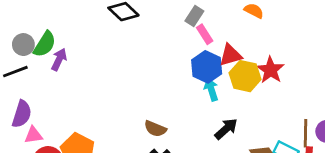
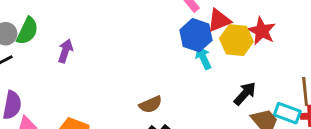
purple arrow: (59, 59) -> (65, 51), moved
brown semicircle: (155, 129) -> (151, 105), turned -40
black arrow: (226, 129) -> (245, 94), moved

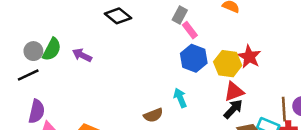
red triangle: (219, 20) -> (234, 92), moved
purple arrow: (65, 51) -> (82, 55), moved, turned -84
cyan arrow: (203, 58) -> (180, 98), moved

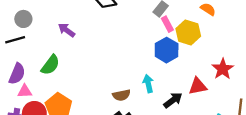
green semicircle: (52, 49) -> (50, 65), moved
red star: (249, 57) -> (223, 69), moved
yellow hexagon: (228, 64) -> (188, 32), moved
black arrow: (233, 109) -> (173, 100), moved

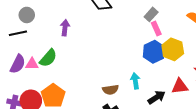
purple arrow: (67, 30) -> (65, 28), turned 56
yellow hexagon: (188, 32) -> (173, 49), moved
pink triangle: (25, 91) -> (32, 64), moved

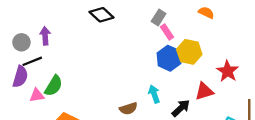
purple arrow: (65, 28) -> (45, 36), moved
black line: (18, 33) -> (32, 61), moved
purple semicircle: (18, 64) -> (20, 77), moved

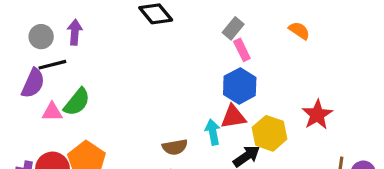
yellow hexagon: (189, 52) -> (269, 133), moved
red triangle: (204, 91) -> (233, 117), moved

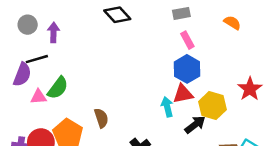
gray rectangle: (233, 28) -> (181, 13), moved, turned 42
gray circle: (41, 37) -> (28, 25), moved
brown semicircle: (175, 147) -> (101, 118), moved, turned -96

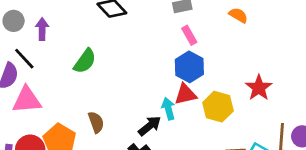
black line: (37, 59) -> (24, 59), turned 65
green semicircle: (58, 88) -> (85, 61), moved
pink triangle: (38, 97) -> (27, 100), size x1.6
black arrow: (195, 125) -> (150, 126), moved

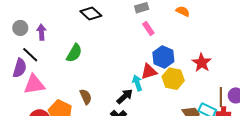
blue hexagon: (189, 67) -> (163, 57), moved

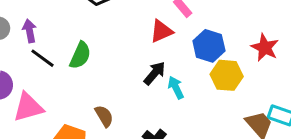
black line: (30, 55) -> (43, 58), moved
red triangle: (149, 72) -> (161, 31), moved
black arrow: (125, 96) -> (155, 73), moved

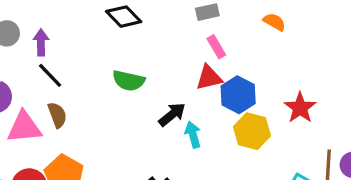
red triangle: (161, 31) -> (209, 78), moved
green semicircle: (80, 55) -> (129, 81), moved, turned 68
brown semicircle: (104, 116) -> (57, 115), moved

